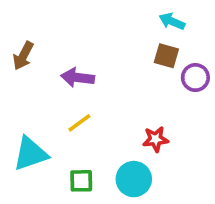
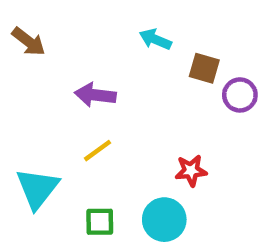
cyan arrow: (172, 21) -> (155, 39), moved
brown arrow: (23, 56) -> (29, 42), moved, turned -80
cyan triangle: (30, 154) -> (37, 188), turned -33

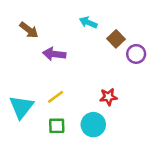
brown arrow: (29, 42) -> (29, 30), moved
brown square: (204, 68) -> (116, 39), turned 30
yellow line: (98, 151) -> (55, 97), moved

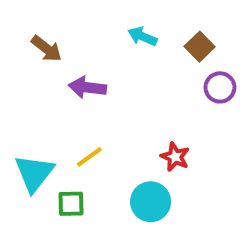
brown square: (116, 39) -> (200, 47), moved
red star: (108, 97) -> (175, 157), turned 30
green square: (57, 126) -> (71, 204), moved

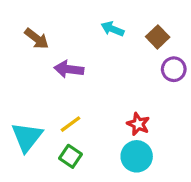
cyan circle: (151, 202) -> (137, 156), moved
green square: (71, 204) -> (70, 156), moved, turned 35

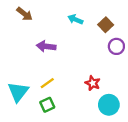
brown arrow: (37, 39) -> (25, 14), moved
green square: (70, 156) -> (47, 105), turned 32
cyan circle: (137, 156) -> (109, 105), moved

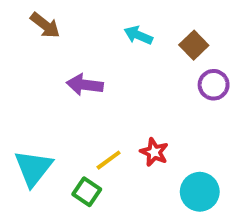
yellow line: (47, 83) -> (109, 160), moved
red star: (93, 83) -> (154, 152), moved
green square: (47, 105) -> (87, 192), turned -32

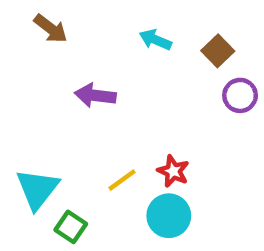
green square: (87, 192) -> (71, 227), moved
cyan circle: (200, 192) -> (169, 216), moved

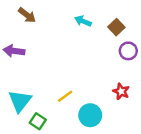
purple arrow: (95, 95) -> (14, 51), moved
red star: (173, 171) -> (121, 91), moved

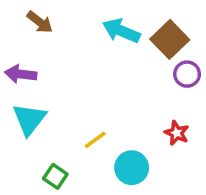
cyan arrow: (83, 21) -> (121, 31), size x1.5
brown square: (116, 27) -> (170, 39), size x1.5
cyan triangle: (20, 101) -> (29, 119), moved

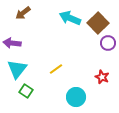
brown arrow: (40, 22) -> (23, 13), turned 105
yellow line: (95, 140) -> (56, 69), moved
green square: (55, 176) -> (26, 91), moved

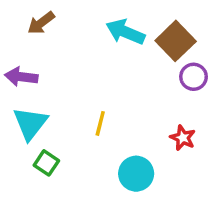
yellow line: (56, 69) -> (100, 123), turned -40

